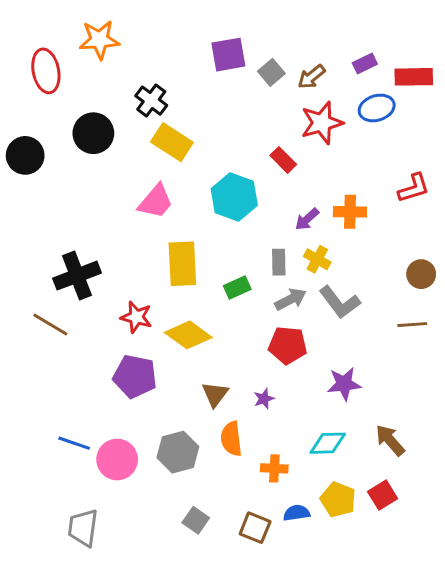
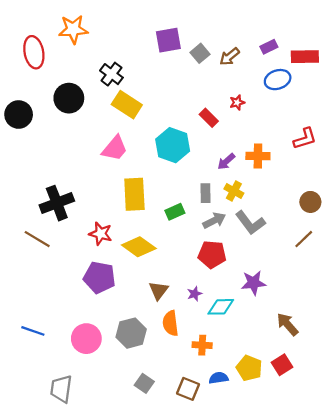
red star: (322, 123) -> (237, 102), moved, size x0.5
brown line: (412, 325) -> (304, 239), turned -40
blue line: (74, 443) -> (33, 331), moved
cyan diamond: (328, 443) -> (221, 307), moved

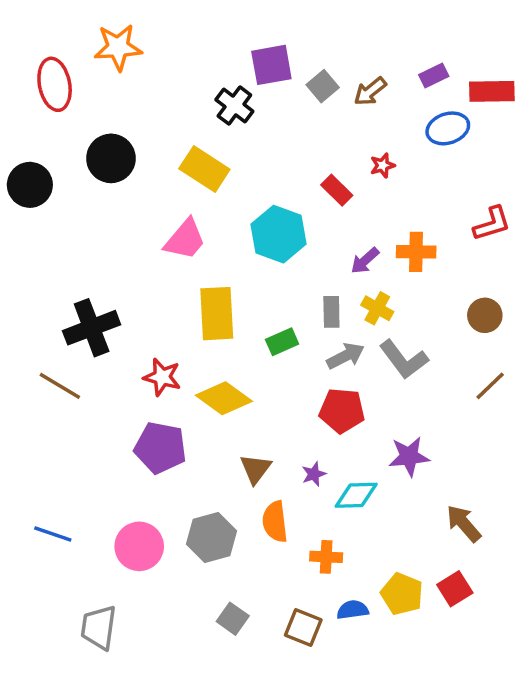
black cross: (111, 74) -> (234, 105), moved
brown circle: (310, 202) -> (485, 315), moved

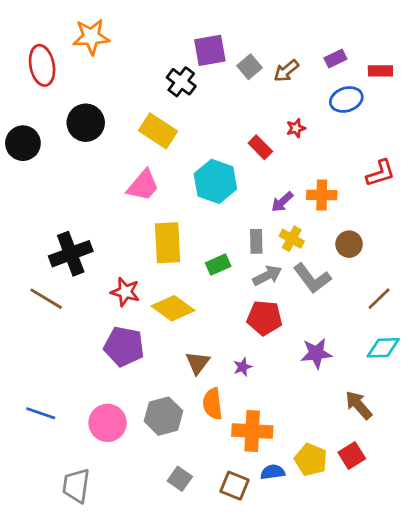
red rectangle: (492, 91) -> (380, 71), size x0.7
brown circle: (485, 315) -> (349, 244), moved
cyan diamond: (356, 495) -> (383, 348), moved
orange cross: (326, 557) -> (252, 431), size x1.6

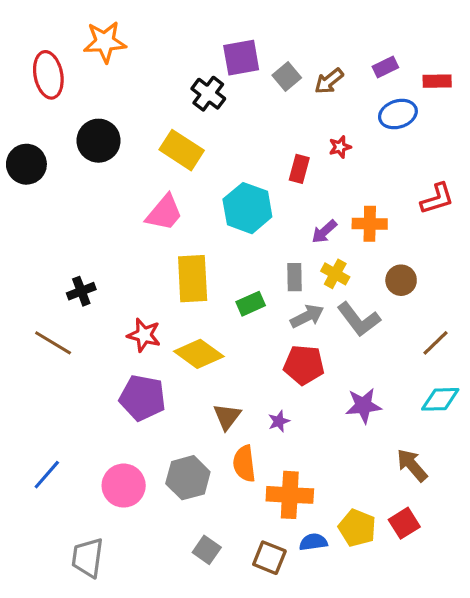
red rectangle: (260, 147) -> (299, 169), turned 60
black cross: (71, 254) -> (81, 291), size x0.6
blue line: (41, 413) -> (47, 475), turned -68

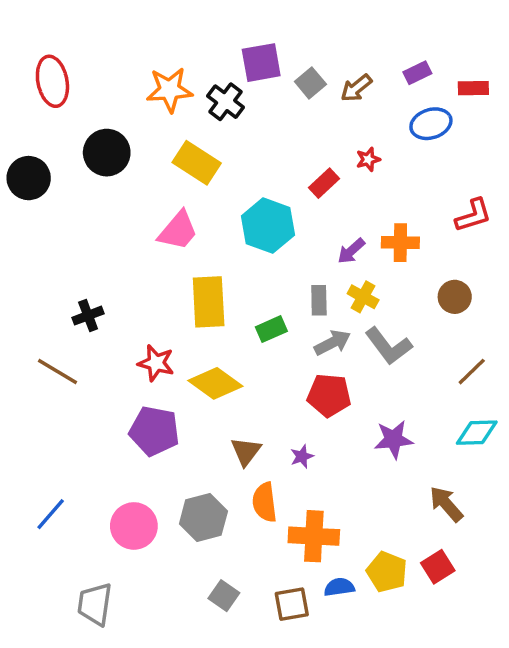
orange star: (105, 42) -> (170, 90), moved
red rectangle: (299, 169) -> (324, 183), turned 32
brown circle: (401, 280) -> (455, 297), moved
brown square: (269, 558) -> (292, 604), turned -32

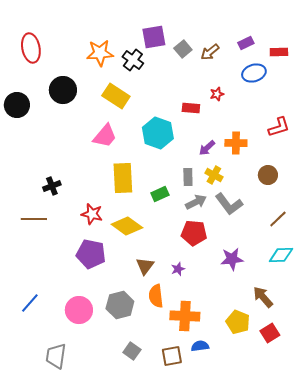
red rectangle: (324, 183) -> (191, 108), turned 48
brown line: (57, 372) -> (34, 219), turned -30
red square: (438, 567) -> (270, 333), moved
yellow pentagon: (387, 572) -> (238, 322), moved

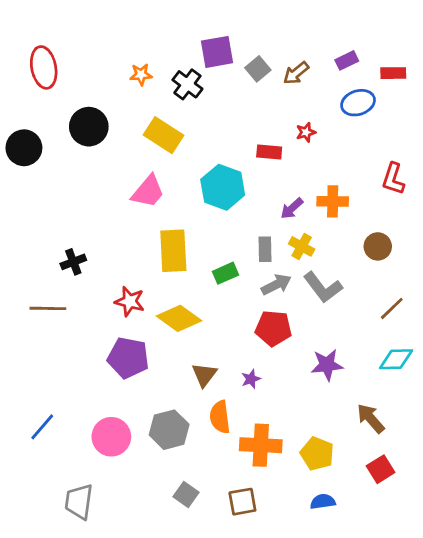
orange star: (100, 53) -> (141, 74), size x0.6
red L-shape: (279, 127) -> (393, 179), turned 125
yellow pentagon: (238, 322) -> (317, 454), moved
blue semicircle: (200, 346) -> (323, 502), moved

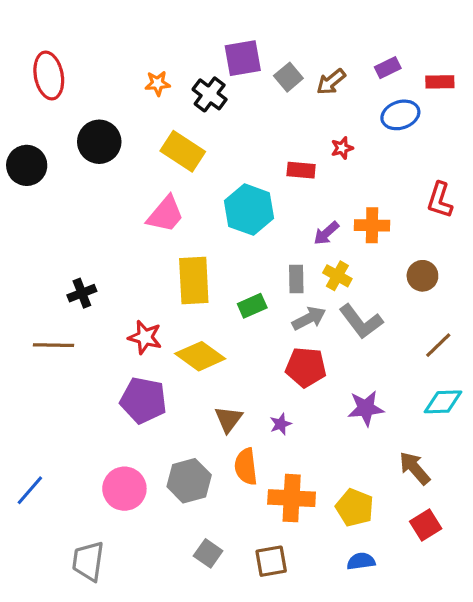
blue line: (42, 427) -> (30, 490), moved

